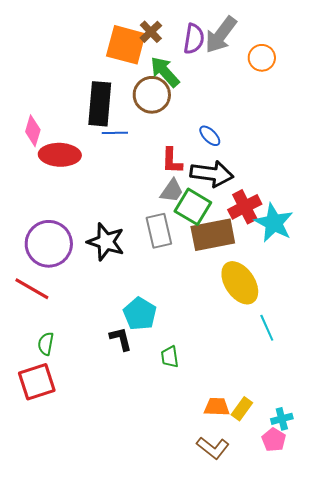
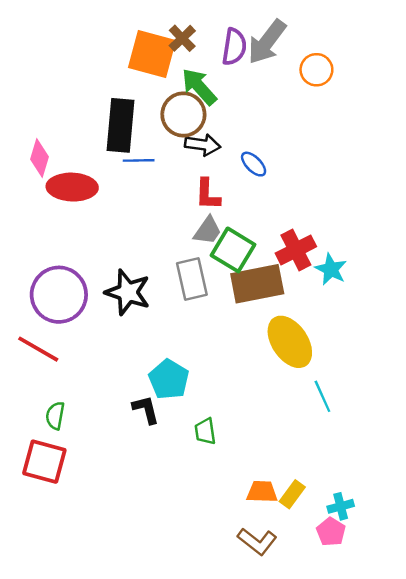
black arrow: (212, 174) -> (203, 145), moved, size x0.7
cyan star: (274, 223) -> (331, 269), size x0.7
red square: (37, 382) -> (44, 462), turned 33

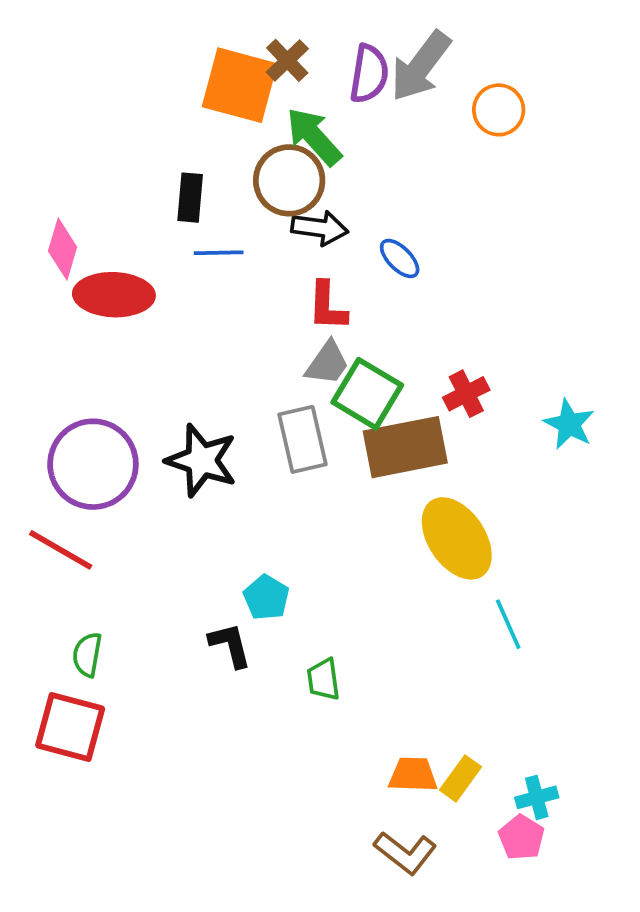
black rectangle: (121, 125) -> (190, 198), size x0.6
red cross: (296, 250) -> (466, 394), size x0.7
cyan star: (331, 269) -> (569, 424), moved
cyan pentagon: (169, 379) -> (266, 597), size x0.7

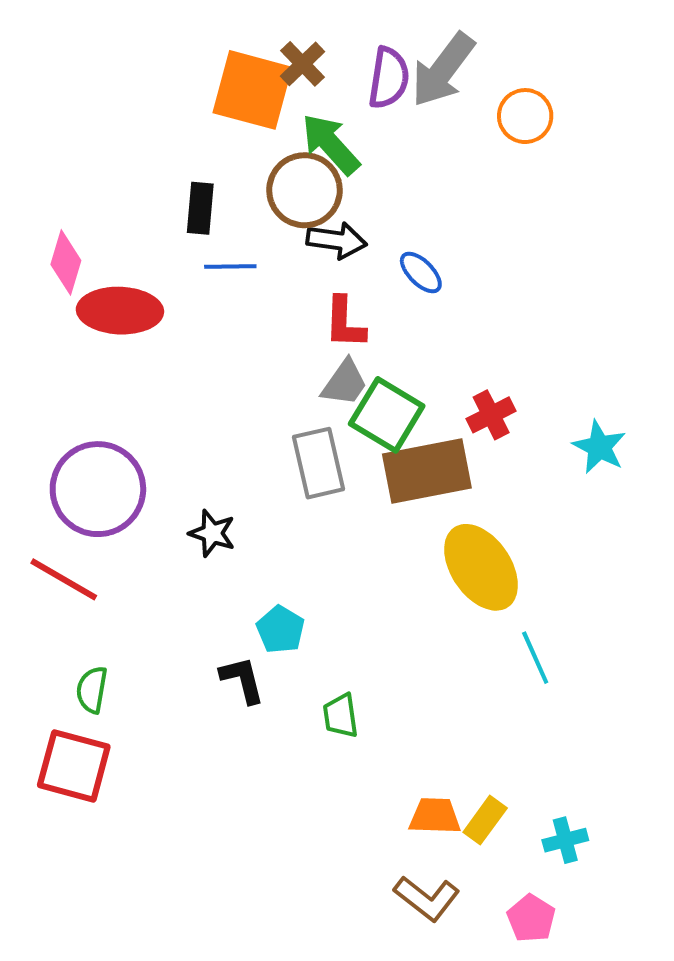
black star: (202, 460) -> (212, 533), moved, size x0.6
pink pentagon: (521, 837) -> (531, 918), moved

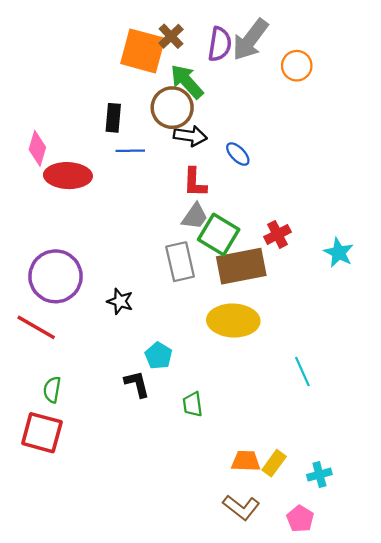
yellow ellipse: (481, 567) -> (233, 321), moved, turned -54

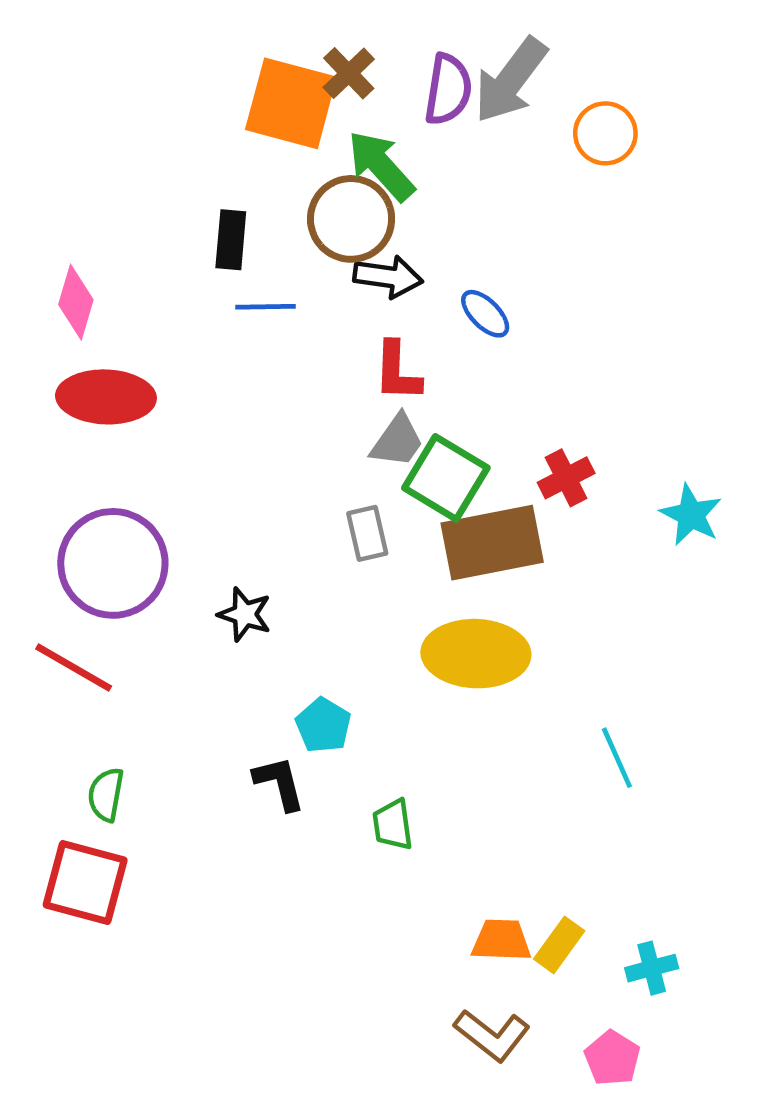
red ellipse: (68, 176) -> (106, 397), moved
gray rectangle: (180, 262) -> (367, 533), size x0.7

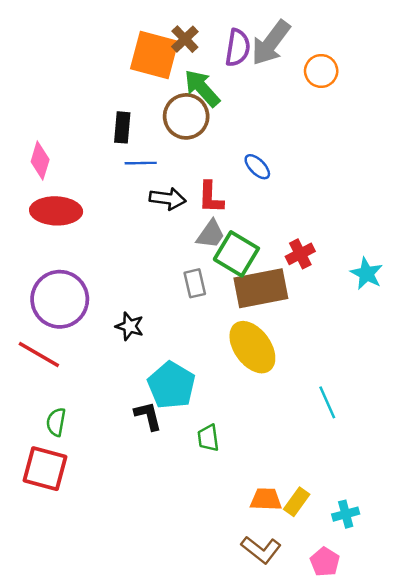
black arrow: (388, 277) -> (168, 199), moved
yellow ellipse: (476, 654) -> (252, 347), turned 52
cyan pentagon: (323, 725) -> (171, 385), size x1.6

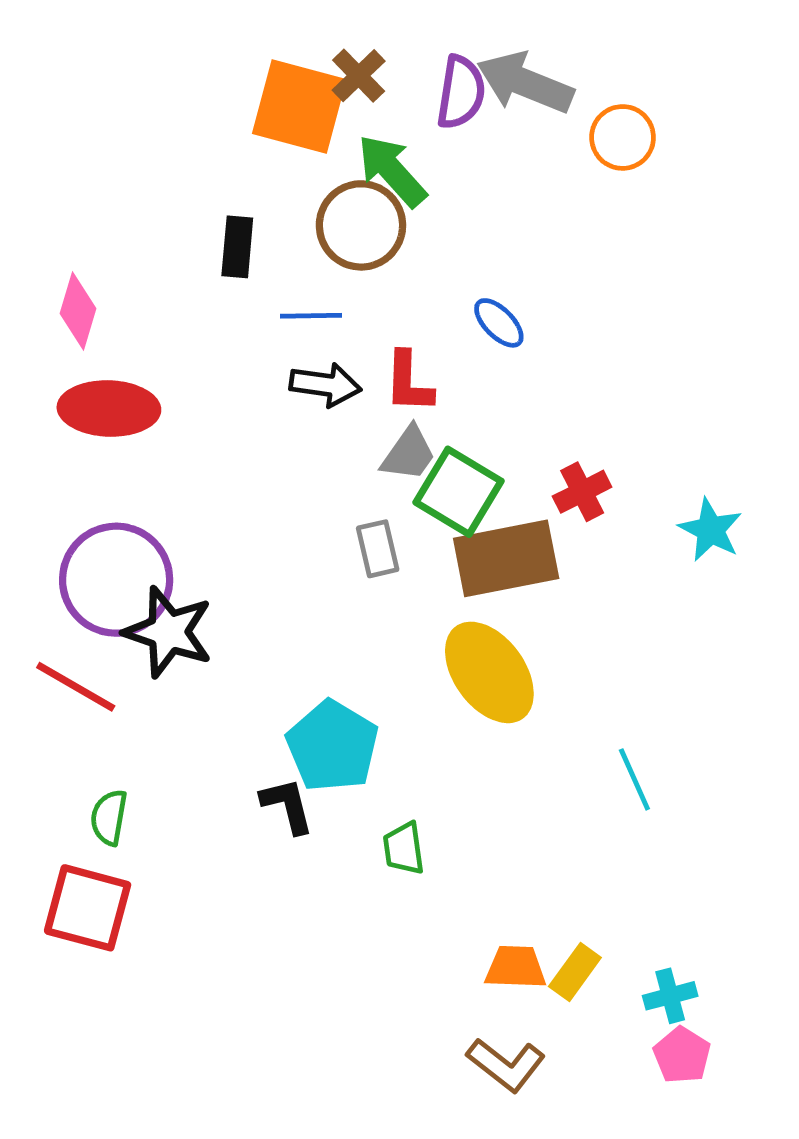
gray arrow: (271, 43) -> (525, 83), turned 75
blue line: (141, 163) -> (311, 316), moved
black star: (130, 326) -> (168, 632), moved, size x1.6
pink pentagon: (325, 562) -> (682, 1055), moved

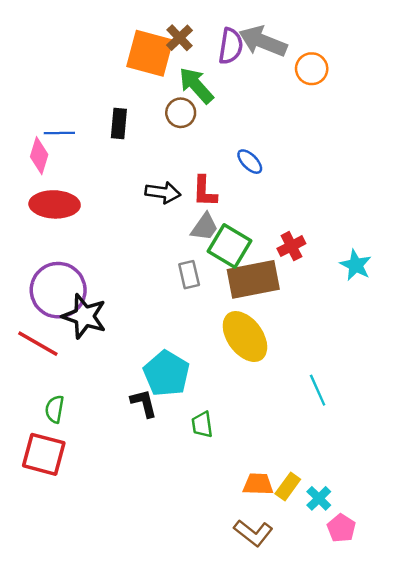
brown circle: (361, 225) -> (181, 113), size x0.7
blue line: (311, 316) -> (59, 133), moved
cyan cross: (670, 996) -> (319, 498), moved, turned -30

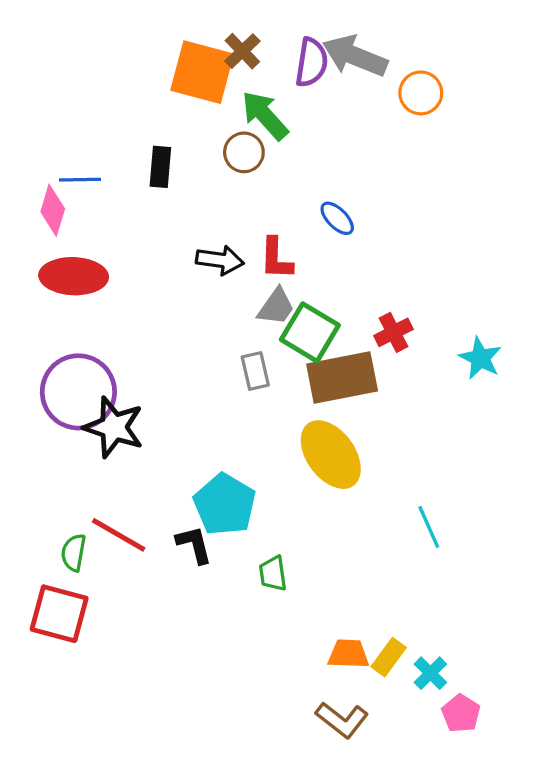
red line: (38, 344) -> (119, 535), moved

